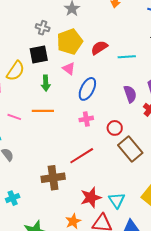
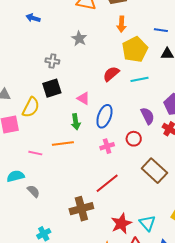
yellow pentagon: (70, 42) -> (135, 50), moved
green arrow: (46, 83) -> (76, 122), moved
red circle: (115, 128) -> (134, 139), moved

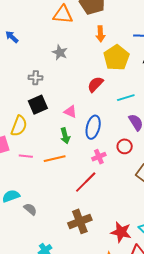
blue arrow: (33, 18) -> (12, 37), turned 32
cyan line: (140, 79) -> (126, 98), moved
pink line: (35, 153) -> (26, 156), moved
red line: (107, 183) -> (86, 182), moved
red star: (121, 224) -> (121, 232), turned -30

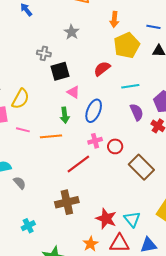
black square: (38, 105) -> (60, 71), moved
red circle: (125, 146) -> (115, 146), moved

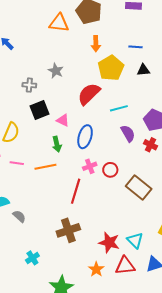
gray star: (72, 32) -> (56, 71), moved
red semicircle: (102, 69) -> (89, 94), size x1.4
black square: (60, 71) -> (39, 110), moved
red line: (78, 164) -> (76, 191), turned -30

